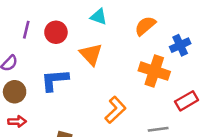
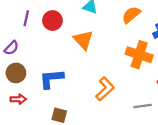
blue L-shape: (55, 80) -> (51, 79), moved

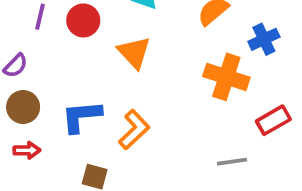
orange L-shape: (105, 89) -> (134, 130), moved

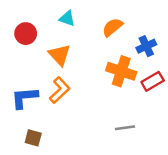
red rectangle: (273, 120) -> (153, 81), moved
orange L-shape: (134, 130) -> (60, 90), moved

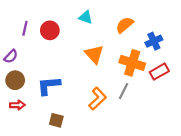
orange triangle: (60, 55) -> (94, 54), moved
orange L-shape: (60, 90) -> (98, 99), moved
gray line: (125, 128) -> (124, 91), moved, turned -56

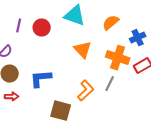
cyan triangle: (86, 17) -> (75, 16), size x1.6
brown square: (56, 120) -> (61, 111), moved, size x1.5

